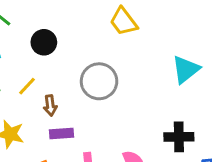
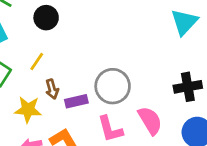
gray circle: (99, 81) -> (113, 86), moved
brown arrow: (50, 105) -> (52, 89), moved

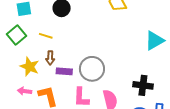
yellow line: (37, 61) -> (46, 36), turned 56

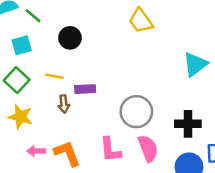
yellow star: (30, 67) -> (20, 117), moved
gray circle: (92, 69) -> (136, 112), moved
purple rectangle: (64, 71) -> (85, 89), moved

